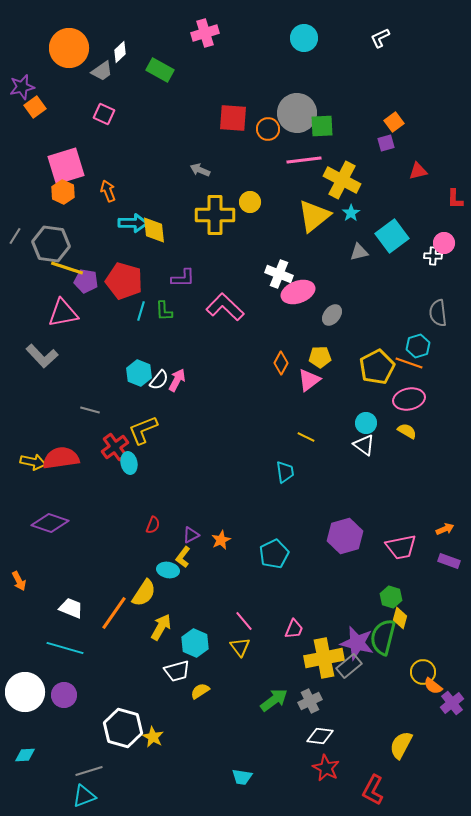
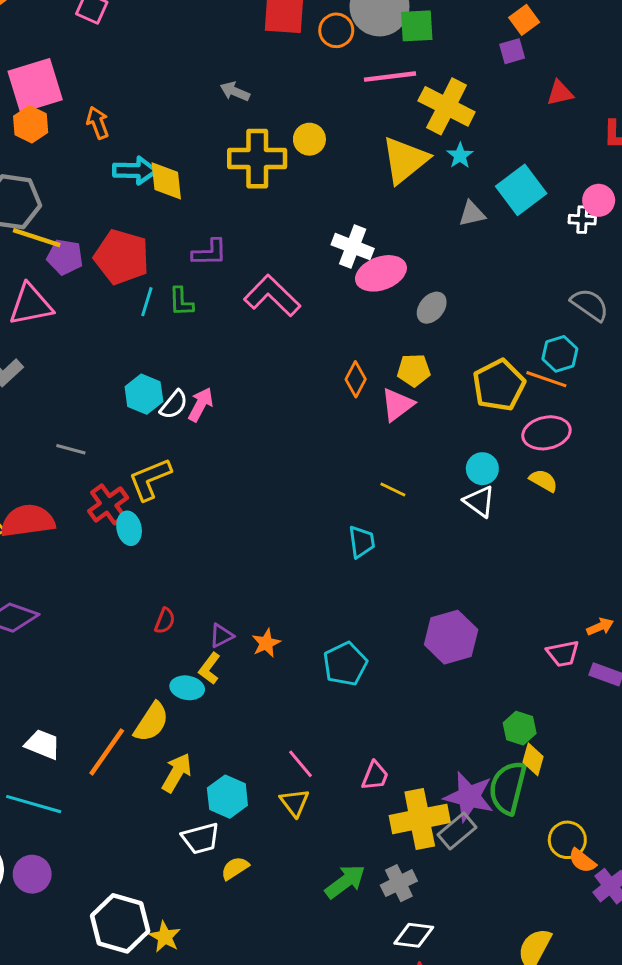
gray semicircle: (438, 313) -> (590, 305), turned 132
pink trapezoid: (401, 547) -> (563, 654), moved, size x0.7

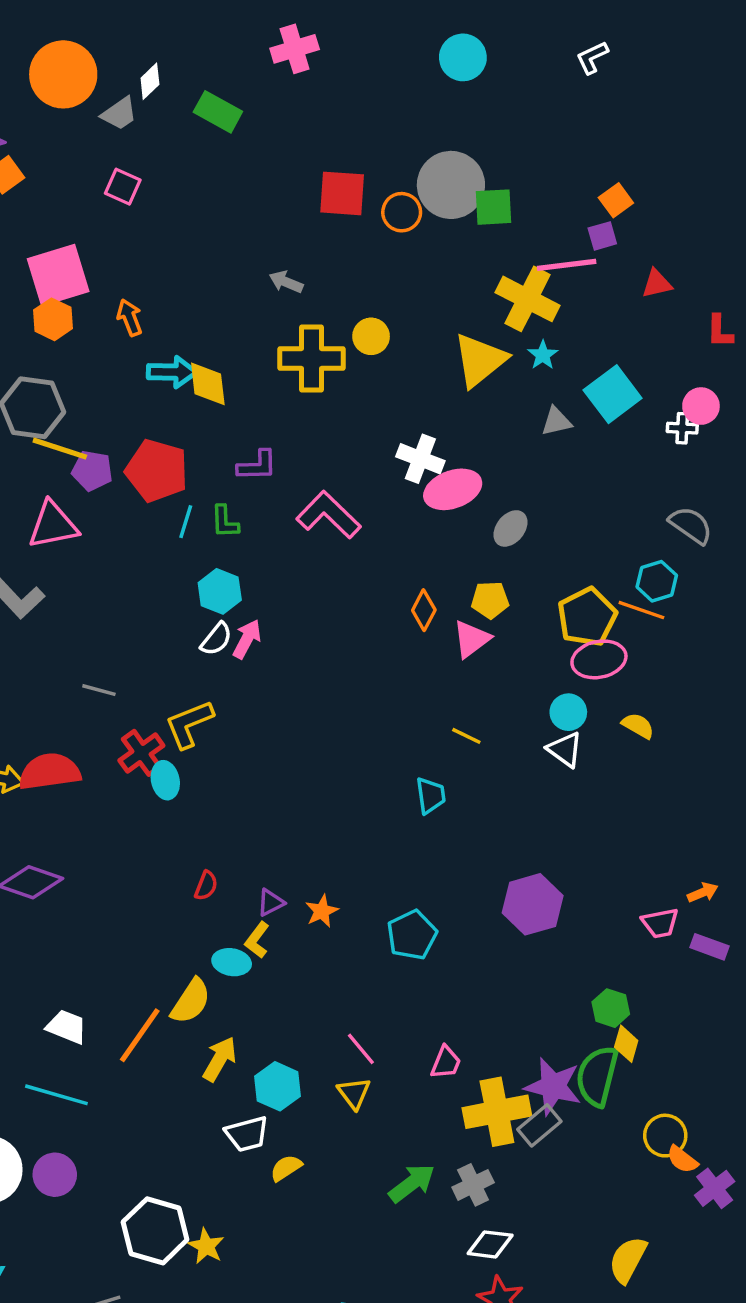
pink line: (390, 77) -> (567, 265), moved
cyan hexagon: (144, 394) -> (220, 591), moved
pink ellipse: (546, 433) -> (599, 659), moved

